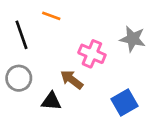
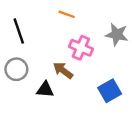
orange line: (51, 16) -> (67, 14), moved

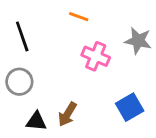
brown arrow: (63, 70) -> (67, 114), moved, turned -96
black triangle: (45, 90) -> (36, 121), moved

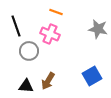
pink cross: (96, 56) -> (50, 34), moved
gray circle: (19, 82) -> (29, 51), moved

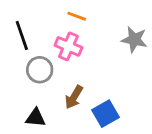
blue square: (92, 76) -> (105, 114), moved
brown arrow: (48, 81) -> (74, 97), moved

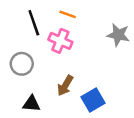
black line: (22, 35) -> (34, 23), moved
gray circle: (40, 70) -> (22, 64), moved

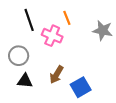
orange line: (68, 14) -> (67, 18), moved, turned 48
black triangle: (31, 104) -> (25, 81), moved

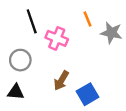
orange line: (67, 18) -> (87, 19), moved
black triangle: (25, 81) -> (16, 92), moved

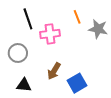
pink cross: (57, 38) -> (50, 34), turned -30
black triangle: (16, 92) -> (24, 85), moved

